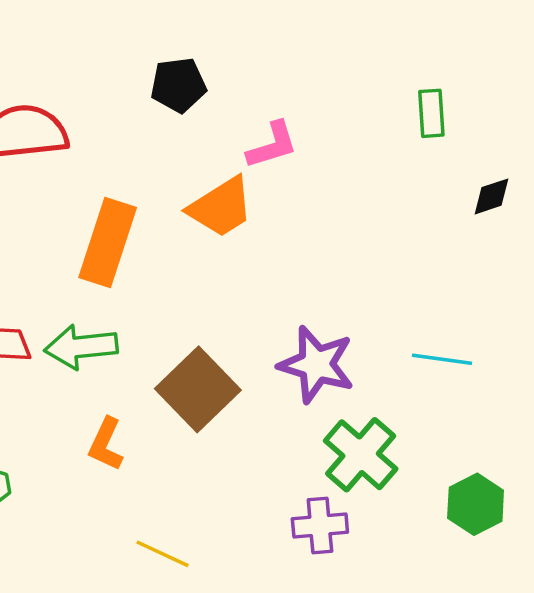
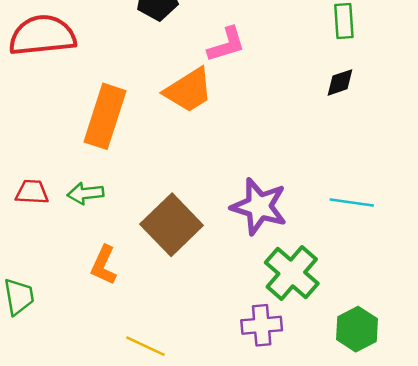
black diamond: (492, 196) -> (340, 82), moved
green arrow: (81, 347) -> (85, 193), size x0.7
green hexagon: (476, 504) -> (357, 329), moved

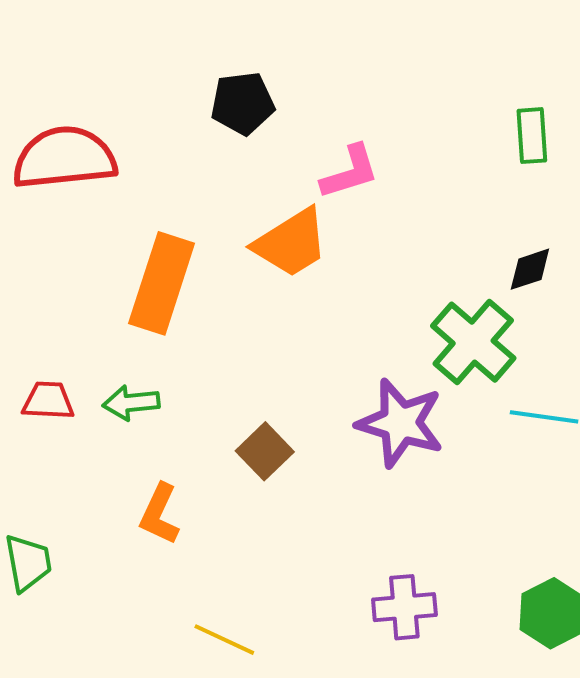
black diamond: (340, 82) -> (530, 269), moved
brown square: (172, 225) -> (265, 451), size x0.6
green cross: (292, 273) -> (473, 342), moved

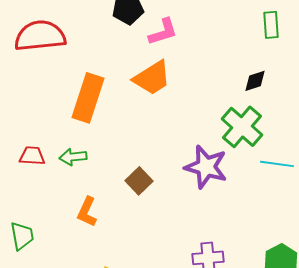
pink L-shape: (350, 172) -> (163, 32), moved
black diamond: (530, 269) -> (255, 81), moved

